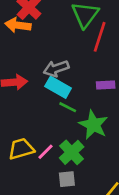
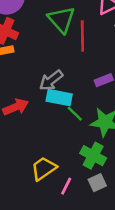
green line: (68, 107) -> (75, 114), turned 36
pink line: (45, 152) -> (66, 186), moved

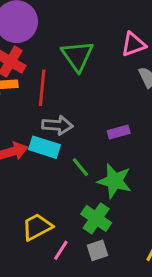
red line: (82, 36) -> (42, 88), moved
gray arrow: (51, 80) -> (57, 125), turned -145
cyan rectangle: (59, 98) -> (44, 147), moved

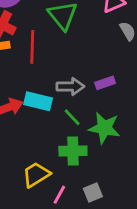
gray arrow: (57, 125) -> (70, 87), moved
green cross: (96, 218) -> (73, 151), moved, turned -32

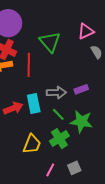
cyan rectangle: (38, 101) -> (34, 104), turned 66
green cross: (73, 151) -> (59, 139), turned -30
yellow trapezoid: (36, 175) -> (32, 144), moved, turned 145

